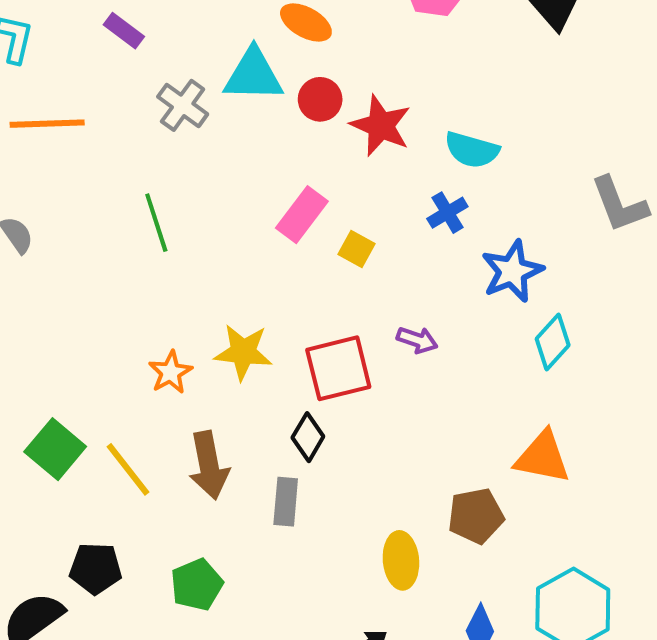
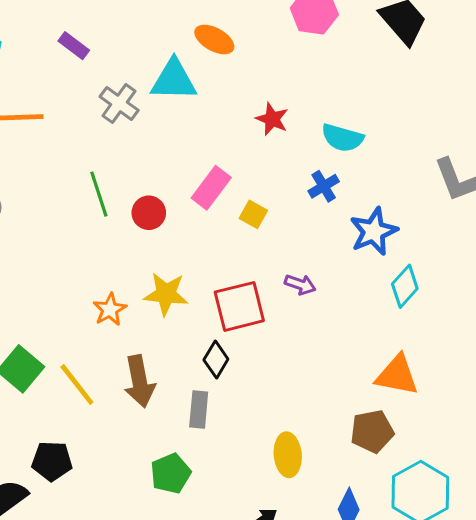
red circle: (320, 99) -> (149, 213), moved
red star: (381, 126) -> (272, 119), size x0.7
brown pentagon: (476, 516) -> (372, 431), moved
green pentagon: (197, 585) -> (171, 473), moved

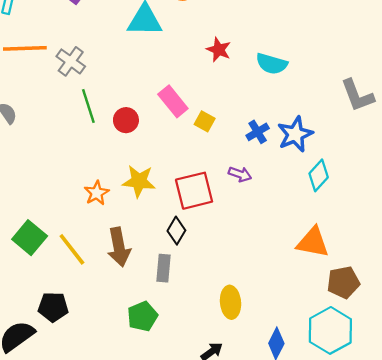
gray cross: (119, 103) -> (71, 61), moved
blue cross: (324, 186) -> (258, 132), moved
pink rectangle: (211, 188) -> (173, 101), turned -76
brown pentagon: (372, 431) -> (343, 282), moved

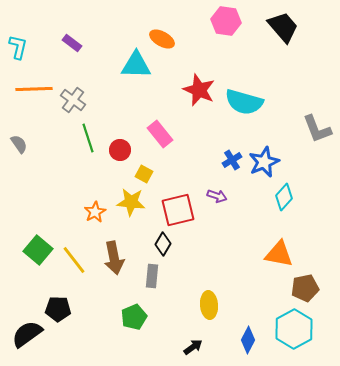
red star: (219, 50) -> (199, 90), size x1.5
cyan semicircle: (272, 64) -> (244, 102), size x1.4
yellow square: (205, 121) -> (144, 174), moved

